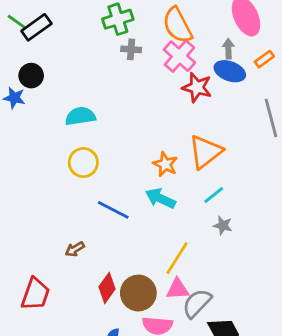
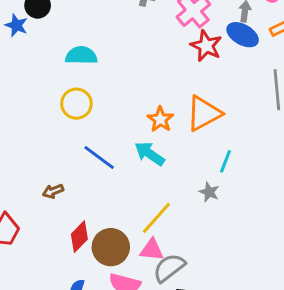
cyan line: (214, 195) -> (226, 161), moved, turned -40

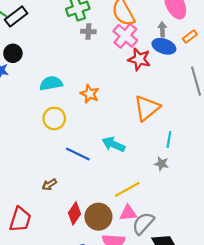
orange star: (160, 119) -> (90, 94), moved
yellow line: (156, 218) -> (127, 189), turned 30

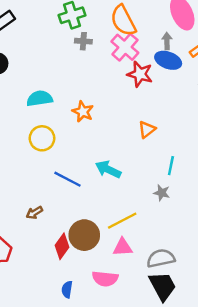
orange triangle: (147, 108) -> (147, 129), size x0.6
brown circle: (98, 217) -> (84, 235), moved
gray semicircle: (143, 223) -> (161, 258), moved, turned 35

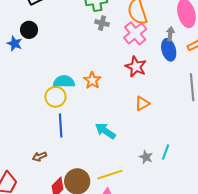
blue ellipse: (168, 60) -> (169, 50), turned 45
red star: (140, 74) -> (136, 67), moved
cyan semicircle: (40, 98) -> (64, 82), moved
cyan line: (171, 166) -> (166, 152), moved
blue line: (68, 179) -> (61, 125), moved, turned 50

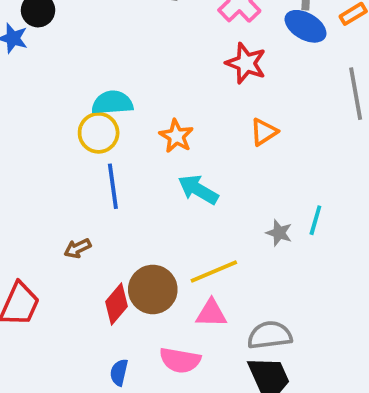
blue ellipse: (169, 50) -> (305, 26), turned -40
orange star: (92, 80) -> (176, 136), moved

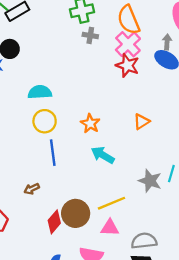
red star: (246, 63) -> (127, 65), moved
cyan semicircle: (112, 103) -> (40, 92), moved
gray star: (279, 233) -> (150, 181), size x1.5

